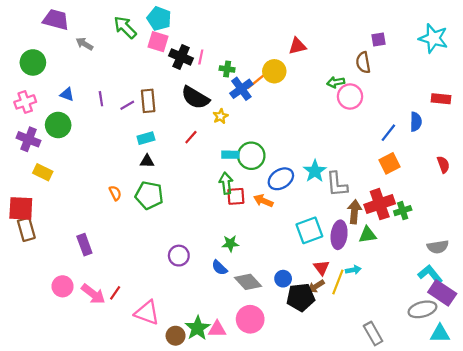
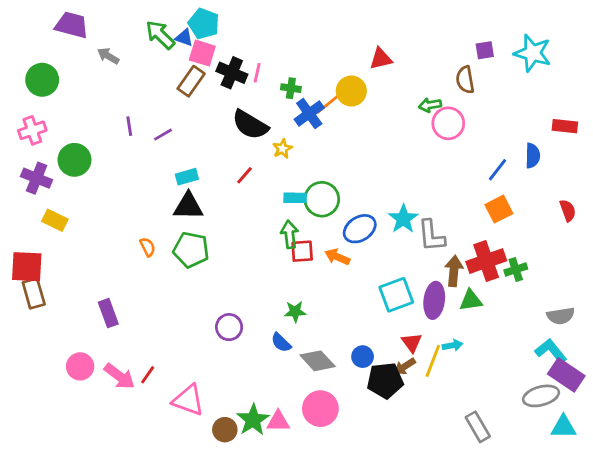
cyan star: (433, 38) -> (533, 53), moved
blue triangle: (67, 94) -> (184, 38), moved
brown rectangle: (148, 101) -> (191, 81), moved, turned 40
black triangle: (147, 161) -> (188, 206), size x1.6

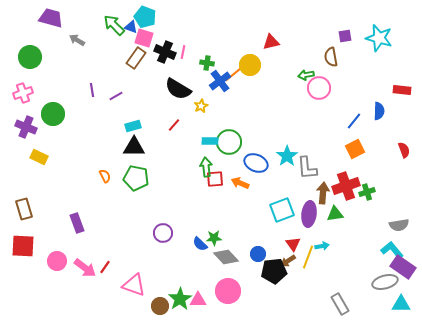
blue ellipse: (360, 229) -> (256, 163), turned 55
red square: (27, 267) -> (23, 246), moved
green star: (295, 312) -> (214, 238), moved

